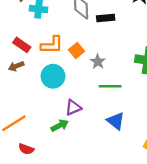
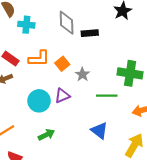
cyan circle: (53, 76) -> (39, 101), moved
green line: (110, 86) -> (107, 96), moved
purple triangle: (73, 108) -> (62, 96), moved

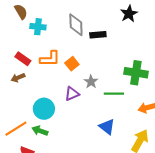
gray star: (82, 74) -> (91, 82), moved
cyan circle: (39, 101) -> (44, 109), moved
green arrow: (46, 135) -> (40, 131), moved, turned -133

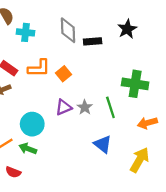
black star: (129, 14) -> (127, 29), moved
gray star: (91, 82) -> (85, 107), moved
green line: (114, 94) -> (110, 107), turned 72

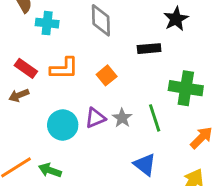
black rectangle: (93, 41) -> (149, 49), moved
orange square: (64, 74) -> (107, 75), moved
orange arrow: (147, 123) -> (201, 138), turned 150
cyan circle: (32, 124) -> (63, 125), moved

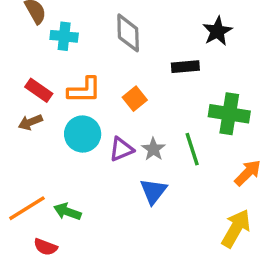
cyan circle: (63, 125) -> (83, 134), moved
blue triangle: (145, 165) -> (153, 191), moved, turned 30

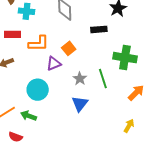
red rectangle: (39, 90) -> (12, 34), moved, turned -35
cyan circle: (83, 134) -> (38, 90), moved
purple triangle: (121, 149) -> (54, 64), moved
yellow arrow: (236, 228) -> (129, 126), size x0.6

